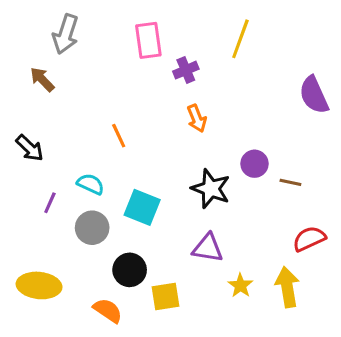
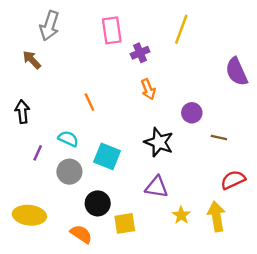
black arrow: (30, 148) -> (22, 112), turned -140
purple circle: (254, 164) -> (192, 113), moved

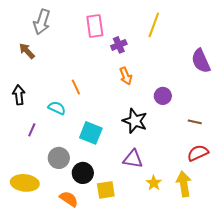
brown line: (219, 138) -> (195, 122), moved
cyan semicircle: (68, 139) -> (57, 108), moved
gray circle: (69, 172) -> (59, 158), moved

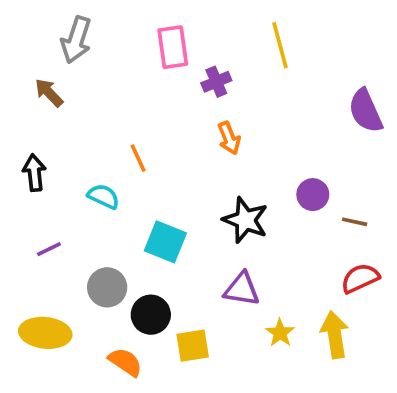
yellow line: (154, 25) -> (280, 45), turned -35
purple circle: (163, 96) -> (313, 195), moved
purple line: (32, 130) -> (49, 249), moved, turned 40

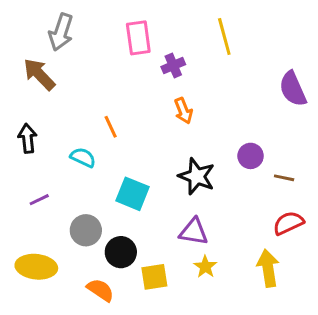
brown arrow: (49, 93) -> (39, 74), size x1.4
yellow star: (280, 333) -> (205, 267), moved

